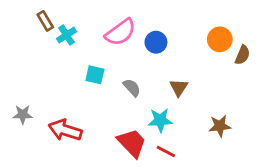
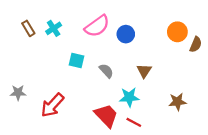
brown rectangle: (45, 21) -> (28, 28), moved
red arrow: (65, 130) -> (52, 105), turned -65

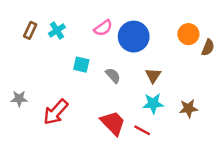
pink semicircle: (97, 26) -> (103, 28), size x0.7
brown rectangle: (28, 28) -> (30, 30), turned 56
blue circle: (126, 34) -> (134, 37), size x1.6
cyan star: (129, 97) -> (153, 104), moved

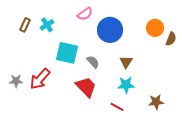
pink semicircle: (103, 28) -> (85, 14), moved
cyan square: (81, 65) -> (67, 53), size x1.6
brown star: (188, 108) -> (156, 102), moved
red arrow: (56, 112) -> (40, 79), moved
red trapezoid: (113, 123) -> (86, 87), moved

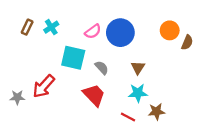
pink semicircle: (85, 14) -> (93, 31), moved
gray star: (16, 81) -> (17, 97), moved
brown star: (156, 102) -> (157, 112), moved

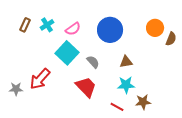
pink semicircle: (93, 31) -> (73, 29), moved
cyan square: (73, 58) -> (67, 53), turned 30
brown triangle: (138, 68) -> (126, 62), turned 48

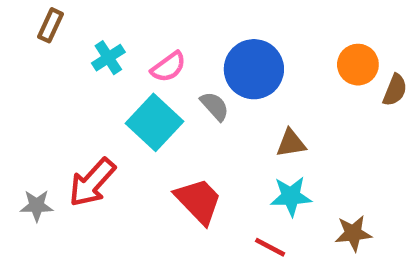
brown rectangle: (25, 25) -> (51, 25), moved
gray semicircle: (93, 62) -> (215, 106), moved
brown star: (143, 102) -> (353, 233), moved

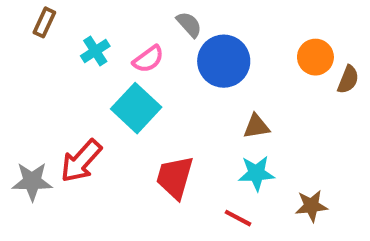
gray semicircle: (215, 106) -> (189, 24), moved
red trapezoid: (198, 201) -> (175, 177), turned -120
gray star: (37, 206) -> (32, 181), size x1.4

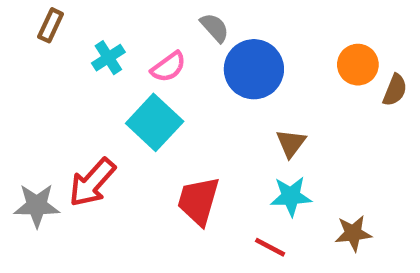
brown triangle: (256, 126) -> (291, 143), turned -44

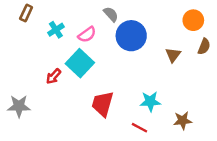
orange circle: (358, 65) -> (193, 20), moved
brown triangle: (291, 143) -> (173, 55), moved
red arrow: (92, 182) -> (54, 76), moved, size x0.6

